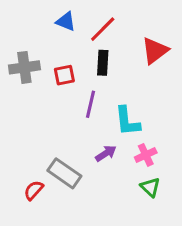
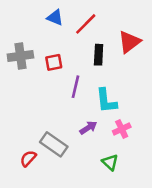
black rectangle: (103, 63) -> (99, 55), moved
green triangle: (150, 187) -> (110, 162), moved

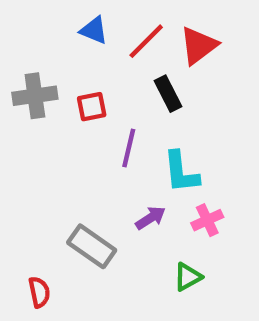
red triangle: (129, 42) -> (199, 46), moved
black rectangle: (99, 55) -> (168, 94), turned -30
red semicircle: (28, 158) -> (39, 292), moved, turned 126
green triangle: (110, 162) -> (188, 277), turned 48

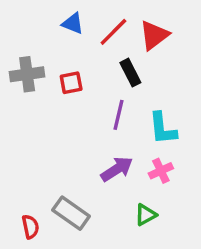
purple line: (129, 148) -> (119, 115), moved
cyan L-shape: (181, 172) -> (163, 128), moved
purple arrow: (151, 218) -> (117, 169), size x1.4
gray rectangle: (92, 246) -> (71, 213), moved

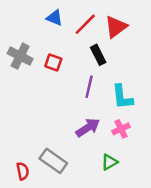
gray cross: (27, 74) -> (20, 56), turned 35
red square: (71, 83) -> (53, 62), turned 30

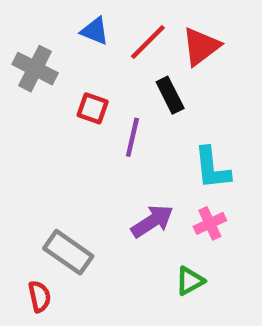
gray cross: (20, 56) -> (35, 69), moved
purple line: (89, 87) -> (132, 137), moved
gray rectangle: (53, 161) -> (68, 252), moved

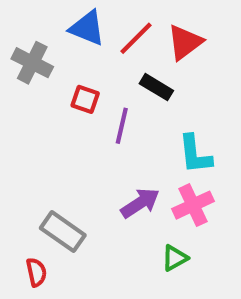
blue triangle: (95, 31) -> (87, 28), size x1.4
black rectangle: (170, 95) -> (156, 87), turned -32
pink cross: (210, 223) -> (193, 205), size x1.4

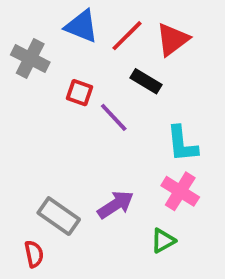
purple line: (122, 126) -> (114, 117), turned -56
purple arrow: (140, 203) -> (116, 205), moved
pink cross: (193, 205) -> (180, 191), turned -33

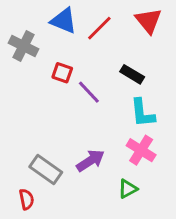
red triangle: (173, 40) -> (148, 21), moved, turned -32
black rectangle: (146, 81) -> (132, 74), moved

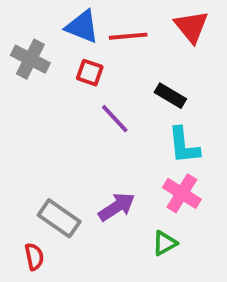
red line: (99, 28) -> (128, 36), turned 40
red square: (62, 73) -> (90, 73), moved

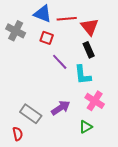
red triangle: (191, 27) -> (90, 27), moved
black rectangle: (170, 96) -> (89, 50), turned 35
cyan L-shape: (184, 145) -> (83, 75), moved

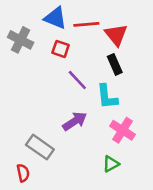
purple arrow: (61, 108) -> (75, 121), moved

